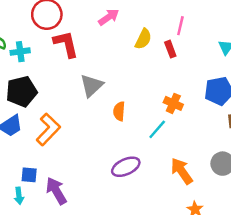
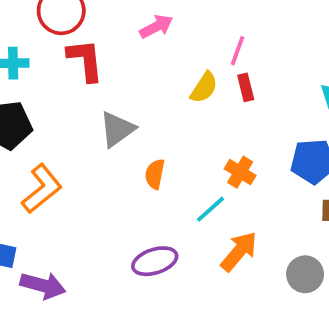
pink line: (180, 26) -> (238, 51), moved
yellow semicircle: (143, 39) -> (204, 88), moved
orange arrow: (182, 171) -> (239, 251), moved, turned 68
purple arrow: (56, 191) -> (43, 285), turned 128

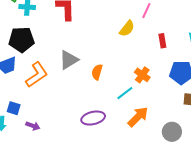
red rectangle: (246, 87) -> (162, 41), moved
gray triangle: (117, 129) -> (69, 60), moved
purple arrow: (43, 285) -> (33, 126), size x0.6

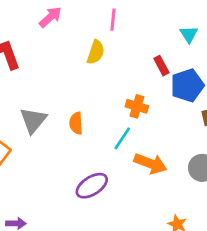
red rectangle: (162, 41) -> (161, 66), moved
orange arrow: (138, 117) -> (150, 163), turned 85

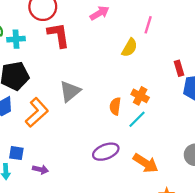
orange cross: (137, 106) -> (140, 96), moved
orange semicircle: (76, 123) -> (115, 106), moved
orange arrow: (150, 163) -> (146, 163), moved

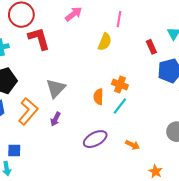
red rectangle: (179, 68) -> (151, 47), moved
orange arrow: (146, 163) -> (133, 145), size x0.6
purple arrow: (40, 169) -> (55, 119), moved, turned 112

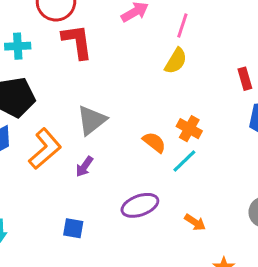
pink line: (119, 19) -> (182, 25), moved
orange semicircle: (98, 97) -> (154, 142), turned 119
blue square: (14, 150) -> (73, 228), moved

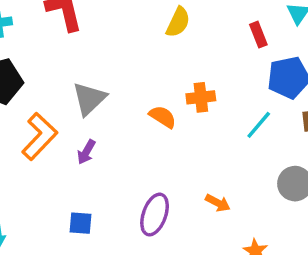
orange cross: (189, 129) -> (201, 97), turned -30
cyan line: (184, 161) -> (259, 125), moved
purple ellipse: (140, 205) -> (155, 215), moved, turned -45

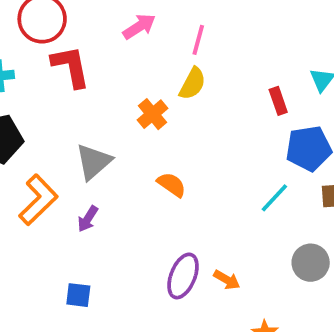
orange cross: (201, 97) -> (153, 114), moved, turned -36
purple ellipse: (155, 215) -> (183, 276), moved

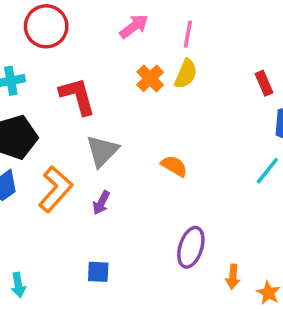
red L-shape: (71, 67) -> (77, 96), moved
orange cross: (153, 114) -> (150, 78), moved
orange arrow: (227, 280) -> (233, 277), moved, turned 70

